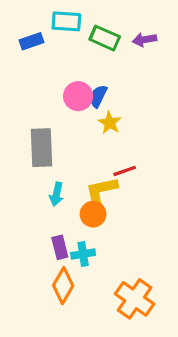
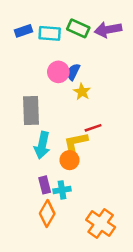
cyan rectangle: (66, 21) -> (50, 33), moved
purple arrow: (145, 40) -> (108, 30), size x1.5
cyan arrow: (56, 194) -> (42, 145), size x1.5

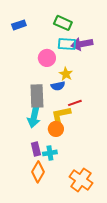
purple arrow: (108, 30) -> (82, 44), moved
cyan rectangle: (50, 33) -> (67, 44), moved
blue semicircle: (73, 72) -> (58, 86), moved, turned -128
gray rectangle: (31, 110) -> (37, 96), moved

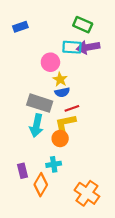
green rectangle: (63, 23) -> (83, 25), moved
yellow star: (66, 74) -> (60, 79), moved
gray rectangle: (37, 96) -> (40, 103), turned -70
red line: (75, 103) -> (72, 108), moved
purple rectangle: (36, 149) -> (22, 171), moved

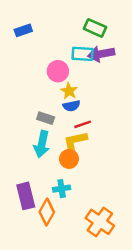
gray rectangle: (40, 103) -> (46, 118), size x0.6
purple rectangle: (22, 171) -> (26, 196), size x1.5

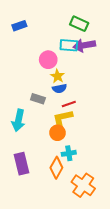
cyan arrow: (42, 144) -> (18, 120), moved
cyan cross: (62, 189) -> (69, 153), moved
orange diamond: (47, 212) -> (56, 168), moved

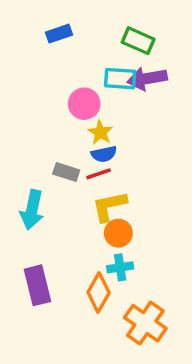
blue rectangle: (19, 26) -> (59, 34), moved
red line: (69, 104) -> (99, 174), moved
orange circle: (57, 133) -> (118, 233), moved

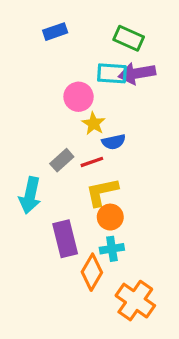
blue semicircle: (104, 154) -> (114, 142), moved
gray rectangle: (66, 172) -> (62, 160), turned -60
purple rectangle: (37, 285) -> (65, 239), moved

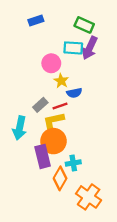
purple arrow: (137, 73) -> (90, 48), turned -55
yellow L-shape: (102, 192) -> (53, 121), moved
orange circle: (110, 217) -> (53, 141), moved, size x1.5

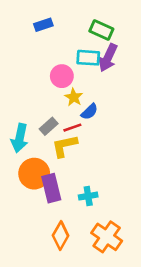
blue semicircle: (74, 93) -> (89, 112), turned -32
cyan arrow: (20, 128) -> (20, 138), moved
orange circle: (53, 141) -> (34, 174), moved
orange diamond: (60, 178) -> (61, 236), moved

